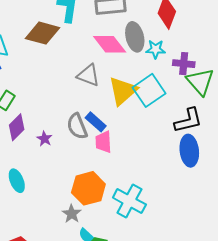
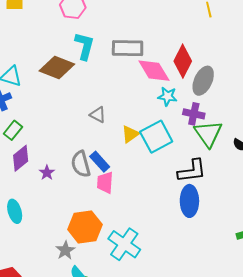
gray ellipse: (135, 37) -> (203, 81), moved, turned 32
pink diamond: (110, 44) -> (154, 71), moved
gray triangle: (88, 75) -> (98, 115), size x0.7
yellow triangle: (123, 91) -> (130, 134), size x0.6

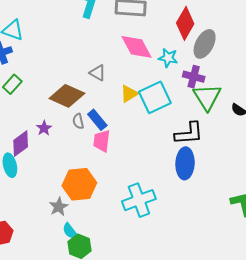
brown diamond: (57, 67) -> (67, 96), moved
pink diamond: (154, 71) -> (136, 47), moved
purple diamond: (21, 158) -> (21, 144), moved
gray semicircle: (81, 164) -> (78, 121), size x0.6
cyan cross: (124, 244) -> (139, 200), moved, turned 32

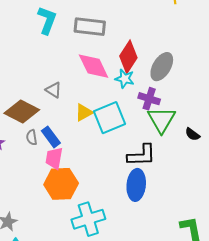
red diamond: (185, 23) -> (128, 57), moved
orange hexagon: (79, 184) -> (61, 184), moved

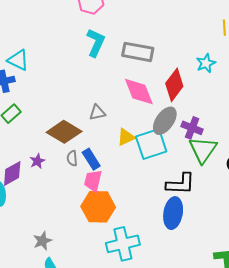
gray ellipse: (162, 67) -> (165, 121), moved
cyan star: (125, 79) -> (206, 63), moved, turned 30
gray triangle: (54, 90) -> (97, 113), turned -48

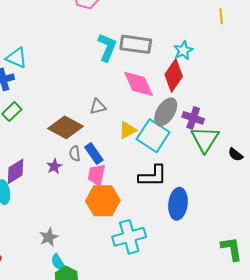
cyan L-shape: (96, 43) -> (107, 47), moved
cyan star: (206, 63) -> (183, 50), moved
cyan square: (151, 144) -> (153, 136), turned -36
purple star: (37, 161) -> (54, 166), moved
black L-shape: (181, 184) -> (153, 176), moved

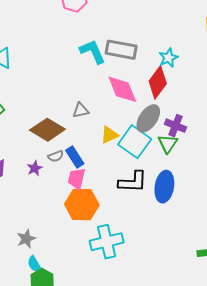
cyan L-shape: (107, 47) -> (93, 51), turned -48
green triangle: (205, 139) -> (168, 144), moved, size x0.7
gray semicircle: (75, 153) -> (56, 156), turned -105
blue ellipse: (178, 204) -> (164, 187), moved

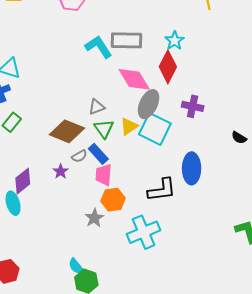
gray ellipse: (148, 118) -> (149, 104), moved
green triangle: (168, 144) -> (104, 129), moved
black L-shape: (133, 182) -> (162, 190), moved
orange hexagon: (82, 205) -> (113, 200), size x0.7
gray star: (26, 239) -> (94, 218), moved

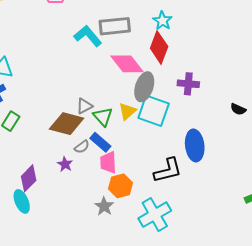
gray triangle: (97, 107) -> (84, 106), moved

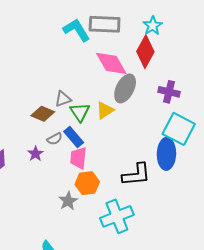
cyan square: (154, 111) -> (179, 129), moved
brown diamond: (67, 124) -> (43, 114), size x0.7

